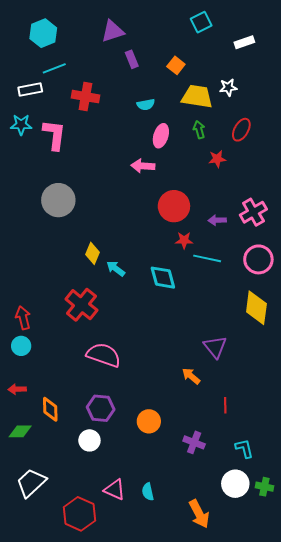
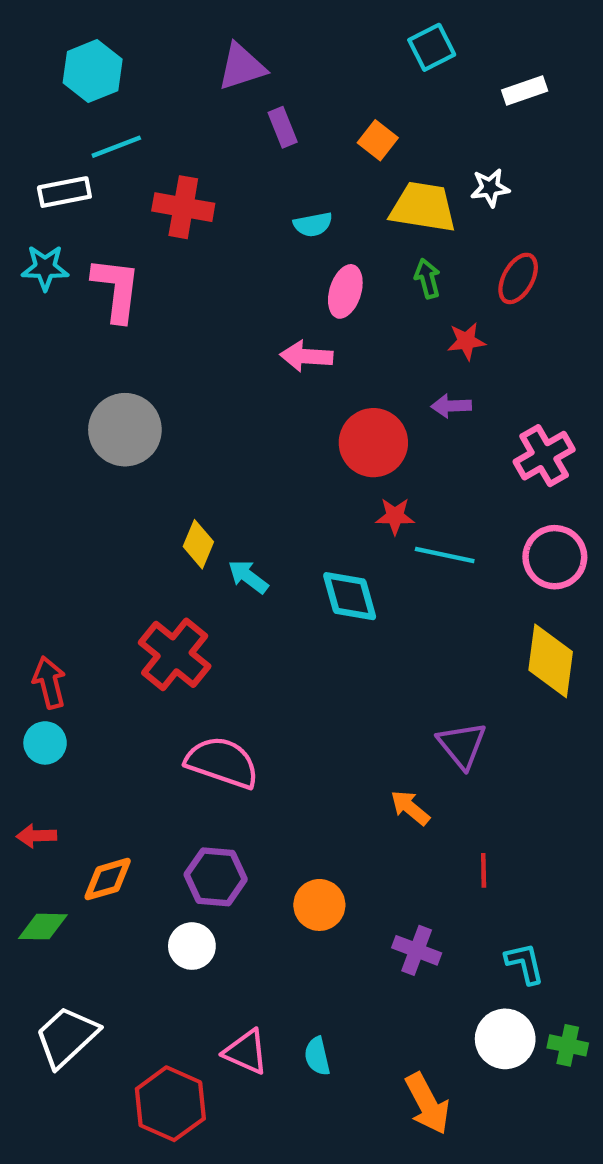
purple arrow: (217, 220) -> (451, 406), moved
orange diamond: (50, 409) -> (108, 879), turned 75

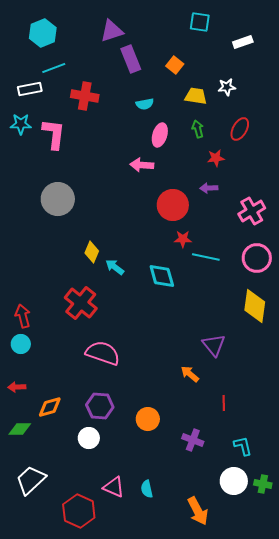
cyan square: (432, 47) -> (200, 22), turned 35
purple rectangle: (283, 127) -> (131, 59), size x1.5
yellow trapezoid: (423, 207) -> (196, 96), size x0.7

